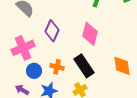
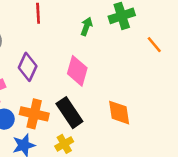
orange cross: (57, 67) -> (34, 114), size x1.5

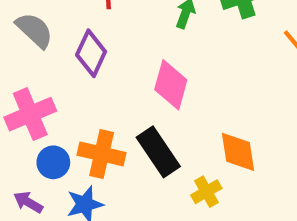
purple diamond: (28, 67) -> (91, 53), moved
yellow cross: (64, 144) -> (206, 192), moved

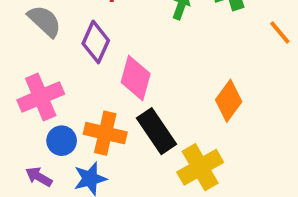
pink diamond: (171, 85) -> (136, 78), moved
orange diamond: (238, 152) -> (229, 101), moved, turned 45
yellow cross: (206, 192) -> (200, 167), size x1.6

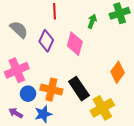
pink diamond: (136, 78) -> (75, 44), moved

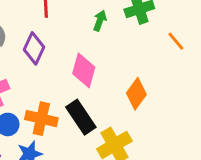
pink diamond: (75, 44) -> (84, 70), moved

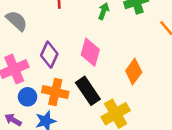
purple diamond: (34, 48) -> (49, 55), moved

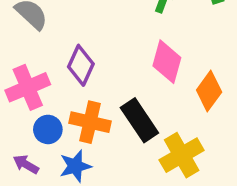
pink diamond: (90, 52) -> (167, 62), moved

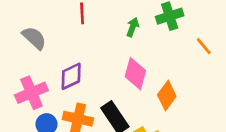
purple diamond: (81, 65) -> (71, 76), turned 40

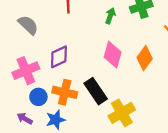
orange diamond: (167, 95) -> (145, 58), moved

